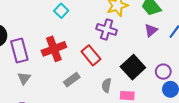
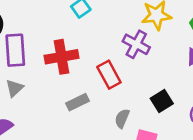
black square: (133, 67) -> (162, 101), size x0.7

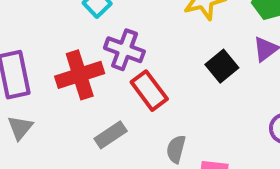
purple cross: (136, 44) -> (124, 50), moved
black square: (162, 101) -> (222, 66), moved

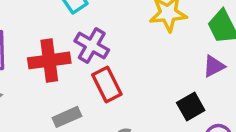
black square: (222, 66) -> (191, 107), moved

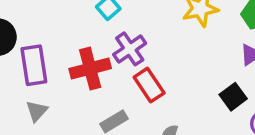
purple cross: (92, 45) -> (130, 49), turned 32

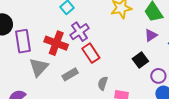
red cross: (90, 69) -> (56, 43), turned 35
gray triangle: (37, 111) -> (39, 67), moved, size x1.5

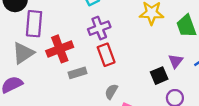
purple triangle: (151, 35) -> (176, 61), moved, turned -32
red cross: (56, 43) -> (60, 49), moved, turned 35
gray triangle: (39, 67) -> (23, 53), moved

